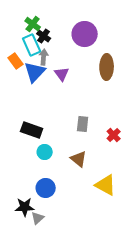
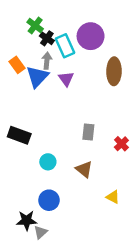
cyan rectangle: (32, 45) -> (65, 46), moved
black rectangle: (32, 130) -> (19, 135), moved
yellow triangle: (106, 185) -> (113, 197), size x0.6

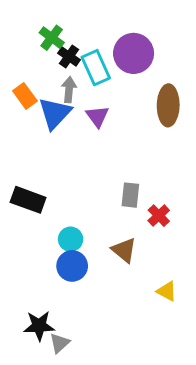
red cross: (121, 144) -> (159, 216), moved
blue circle: (49, 200) -> (72, 266), moved

